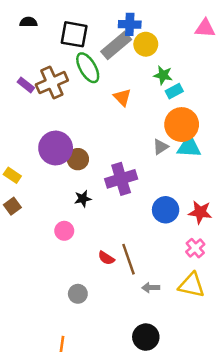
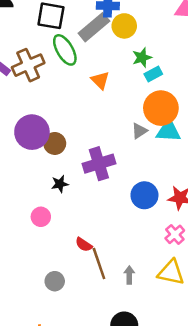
green star: (163, 75) -> (142, 58), turned -30
brown line: (128, 259) -> (99, 264), moved
gray arrow: (151, 288) -> (129, 275), turned 91

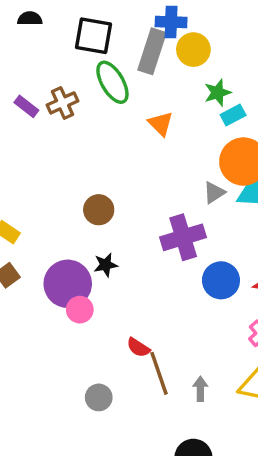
gray rectangle: (94, 27) -> (152, 51), turned -32
brown cross: (28, 65) -> (63, 103), size x0.7
purple circle: (32, 132) -> (68, 284), moved
purple cross: (99, 164) -> (183, 237), moved

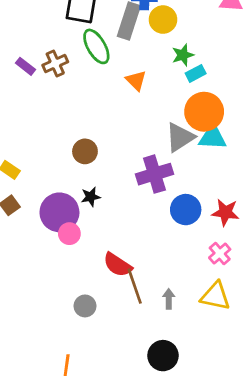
gray triangle: (214, 193) -> (180, 137), size x1.6
red semicircle: (138, 348) -> (118, 265), size x1.5

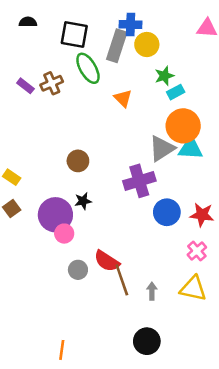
gray circle: (85, 306) -> (78, 270), moved

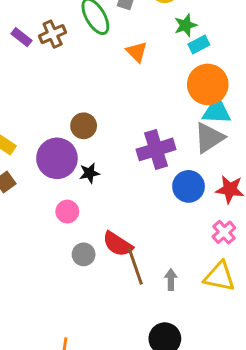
gray triangle: (162, 148) -> (209, 138), moved
purple circle: (55, 215) -> (57, 158), moved

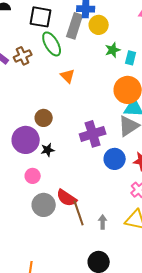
cyan rectangle: (199, 45) -> (131, 58), moved, turned -48
orange triangle: (137, 52) -> (68, 76), moved
gray circle: (84, 254) -> (44, 205), size x1.5

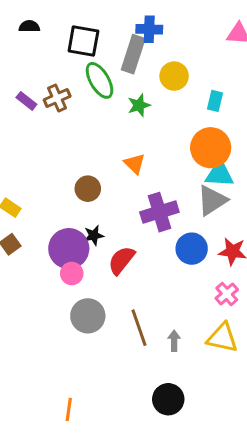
yellow circle: (99, 25) -> (174, 76), moved
green star: (113, 50) -> (139, 105), moved
orange triangle: (68, 76) -> (135, 164), moved
purple circle: (26, 140) -> (69, 249), moved
red semicircle: (67, 198) -> (121, 260), moved, turned 95

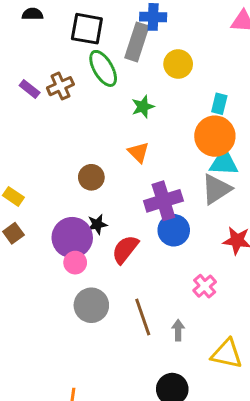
cyan rectangle: (215, 101) -> (219, 104), moved
green star: (139, 105) -> (143, 107), moved
blue circle: (192, 249) -> (174, 230), moved
pink cross: (227, 294) -> (205, 286), moved
yellow triangle: (222, 338) -> (227, 354), moved

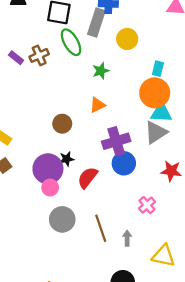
orange triangle: (138, 152) -> (97, 105), turned 49

